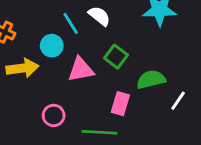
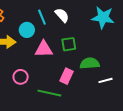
green square: (116, 57) -> (69, 44), turned 35
white line: (178, 101) -> (105, 80), turned 32

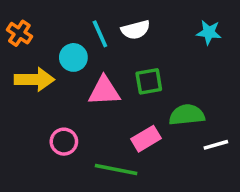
white semicircle: (62, 15) -> (136, 30), turned 119
cyan star: (103, 17) -> (209, 32), size x0.6
pink rectangle: (67, 76) -> (146, 139), turned 35

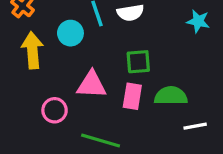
yellow arrow: (34, 79) -> (32, 50), turned -100
pink triangle: (104, 91) -> (92, 85), moved
pink rectangle: (146, 139) -> (132, 96), moved, turned -55

